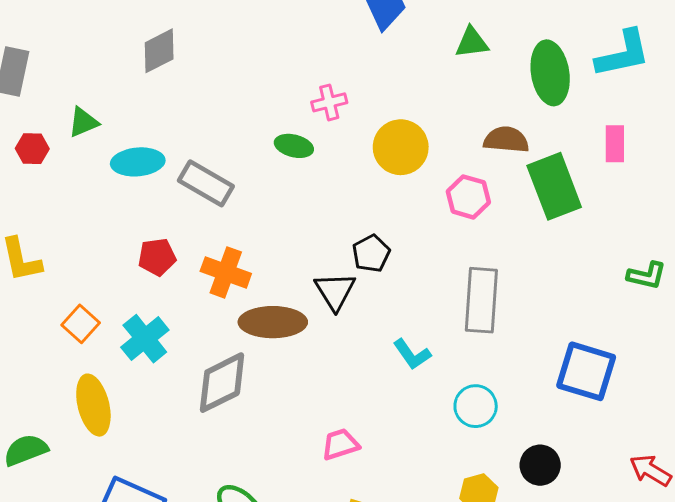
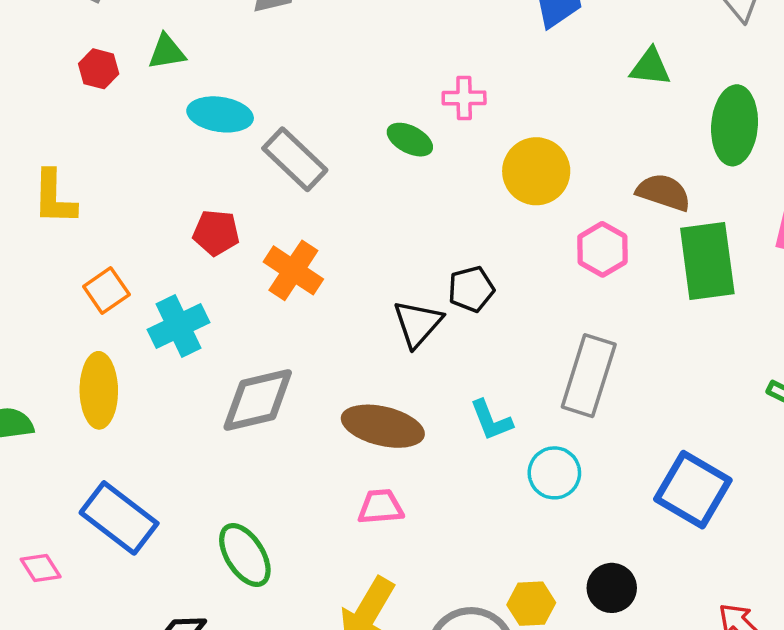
brown ellipse: (273, 322) -> (383, 426), moved
cyan circle: (476, 406) -> (554, 473), moved

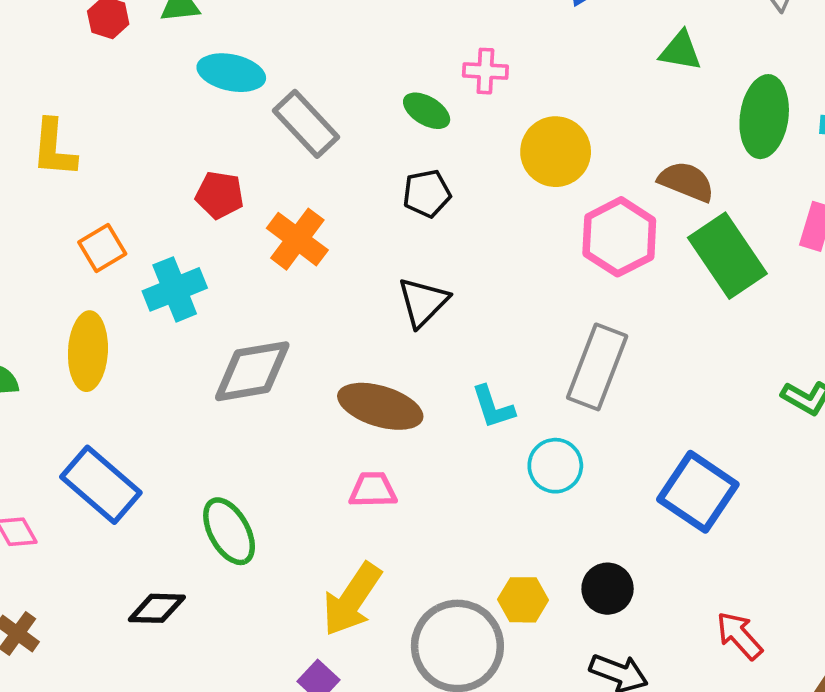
pink hexagon: (602, 249) -> (619, 237), size x1.4
green rectangle: (707, 261) -> (727, 256), turned -30
black pentagon: (471, 289) -> (427, 194), moved

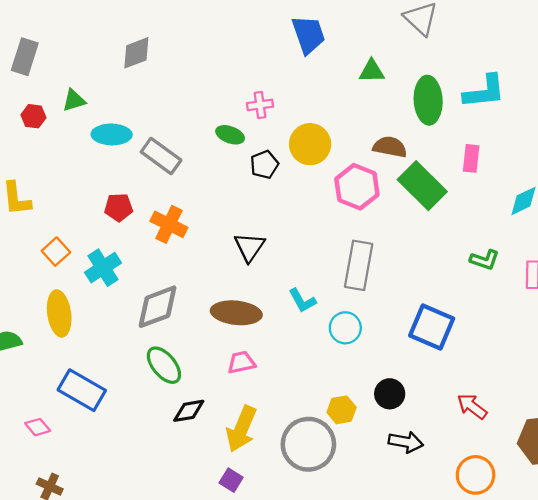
black pentagon: (427, 194) -> (264, 165), moved
green ellipse: (229, 531) -> (164, 365), moved
black diamond: (157, 608) -> (189, 411), moved

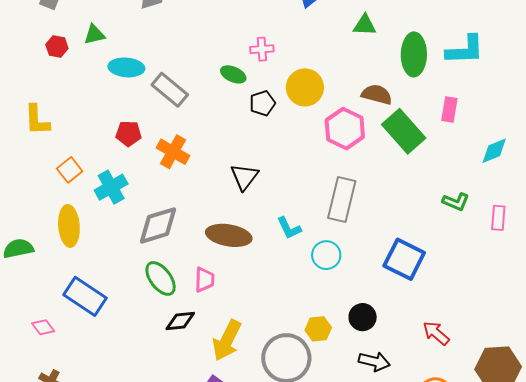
pink trapezoid: (241, 362) -> (205, 280), moved, turned 100

